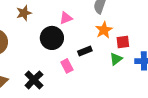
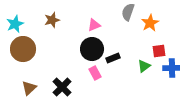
orange star: (104, 30) -> (150, 23), moved
black circle: (52, 38) -> (92, 49), moved
red square: (123, 42) -> (159, 51), moved

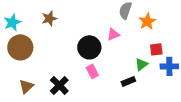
pink triangle: (94, 25) -> (113, 34), moved
black rectangle: (113, 58) -> (128, 81), moved

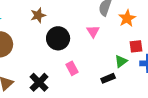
brown star: (49, 18) -> (38, 15), moved
pink triangle: (113, 34) -> (93, 31), turned -40
black circle: (89, 47) -> (58, 38), moved

